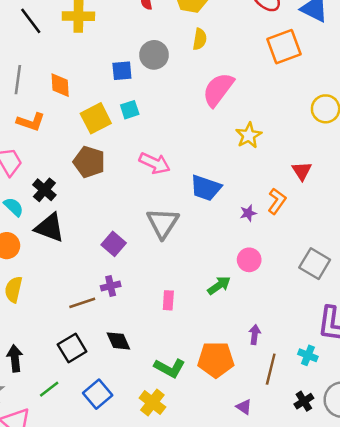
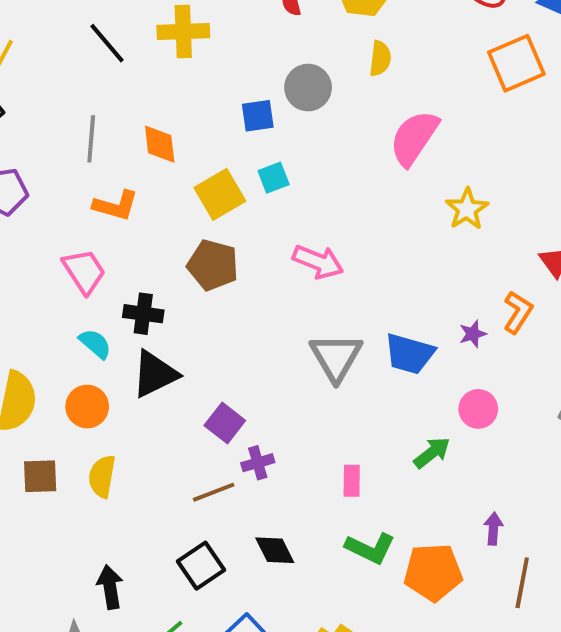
blue trapezoid: (206, 188) -> (409, 354), moved
black cross: (44, 190) -> (143, 314), turned -30
black triangle: (50, 228) -> (155, 374), turned -44
purple square: (114, 244) -> (225, 423), moved
green L-shape: (170, 368) -> (370, 548), moved

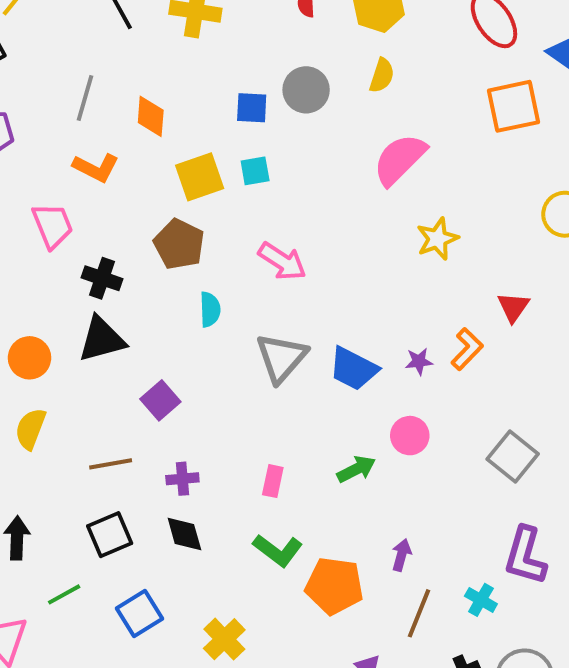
cyan semicircle: (95, 344) -> (210, 309), moved, turned 36
purple cross: (258, 463) -> (182, 479), moved
brown line: (214, 492) -> (111, 464), moved

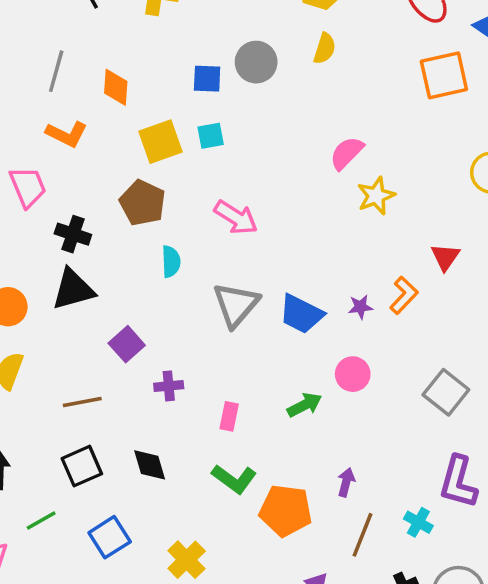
pink semicircle: (400, 159) -> (347, 153), moved, size x0.7
purple cross: (182, 479) -> (169, 386), moved

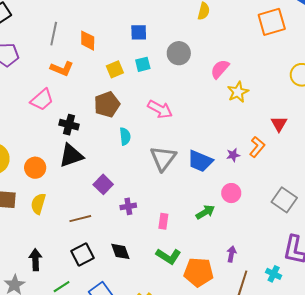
gray circle: (256, 62) -> (179, 53), moved
yellow square: (160, 142) -> (115, 69), size x0.7
pink trapezoid: (28, 187) -> (42, 100), turned 75
brown pentagon: (142, 203) -> (107, 104), turned 30

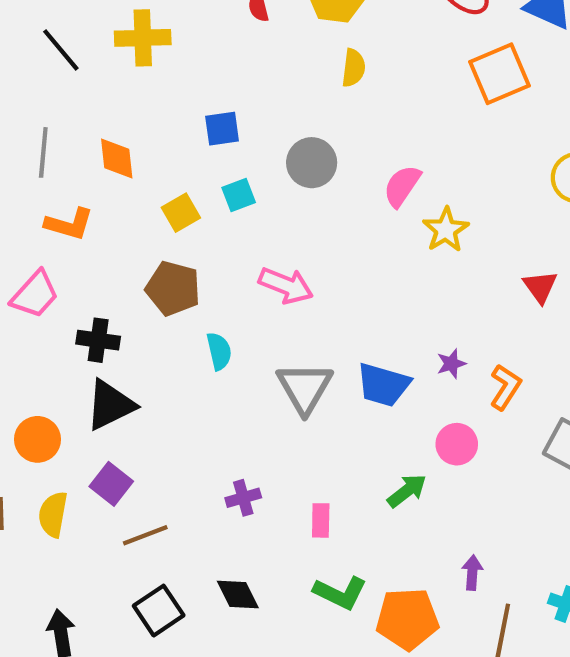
brown pentagon: (107, 104) -> (173, 288), turned -30
orange L-shape: (257, 147) -> (505, 387), moved
purple square: (103, 184) -> (111, 484), moved

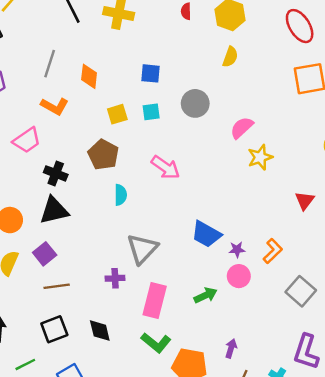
purple star: (451, 364) -> (237, 250), moved
gray triangle: (305, 388) -> (142, 249), moved
pink rectangle: (321, 520) -> (155, 301), size x1.8

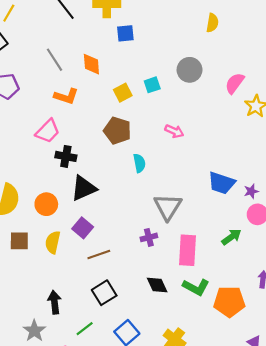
gray line: (50, 64) -> (55, 60), turned -40
blue square: (151, 73) -> (125, 33), moved
pink arrow: (165, 167) -> (174, 131), size x0.7
black cross: (56, 173) -> (66, 156), moved
black diamond: (100, 331) -> (157, 285), moved

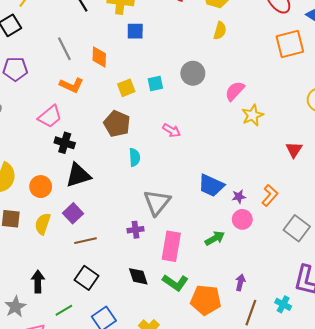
black square: (104, 293) -> (87, 278), turned -30

